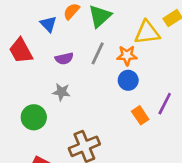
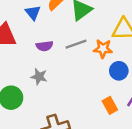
gray line: (98, 53) -> (76, 44), turned 40
blue circle: (128, 80) -> (119, 71), moved

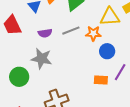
gray star: (39, 77) -> (42, 59), size x1.5
orange rectangle: (110, 105) -> (101, 80), turned -56

